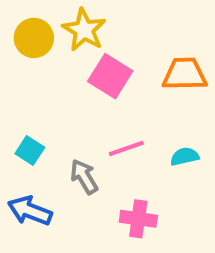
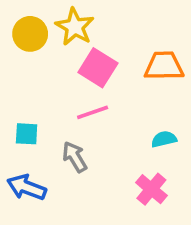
pink line: (126, 148) -> (93, 112), moved
cyan square: (30, 150) -> (27, 134), turned -30
pink cross: (138, 219) -> (151, 189), moved, turned 32

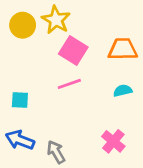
cyan semicircle: (164, 139) -> (123, 91), moved
gray arrow: (75, 157) -> (56, 152), moved

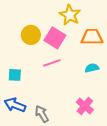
yellow star: (56, 20) -> (70, 15), moved
yellow circle: (23, 25) -> (31, 35), moved

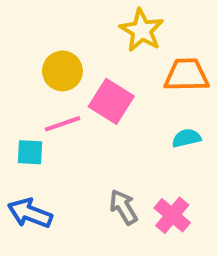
pink square: (55, 38) -> (111, 101), moved
pink line: (52, 63) -> (62, 124), moved
gray arrow: (42, 114) -> (123, 207), moved

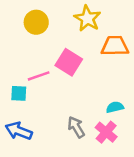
yellow circle: (62, 71) -> (36, 22), moved
cyan semicircle: (186, 138) -> (115, 107), moved

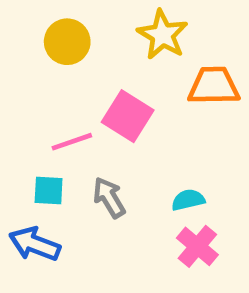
cyan square: (19, 93) -> (49, 191), moved
cyan semicircle: (115, 107) -> (188, 200), moved
gray arrow: (76, 127) -> (109, 198), moved

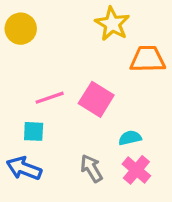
yellow circle: (67, 42) -> (21, 29), moved
pink square: (128, 116) -> (96, 99), moved
gray arrow: (109, 198) -> (91, 168), moved

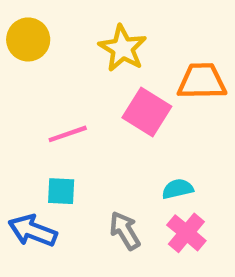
yellow star: (112, 24) -> (123, 48), moved
pink square: (96, 99) -> (147, 112), moved
cyan square: (34, 131) -> (61, 191), moved

